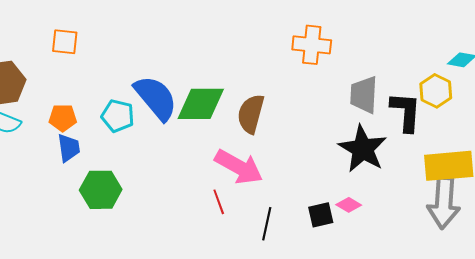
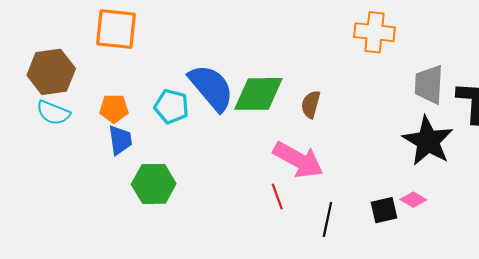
orange square: (65, 42) -> (116, 29), size x1.5
brown semicircle: (251, 114) -> (311, 104), size x0.7

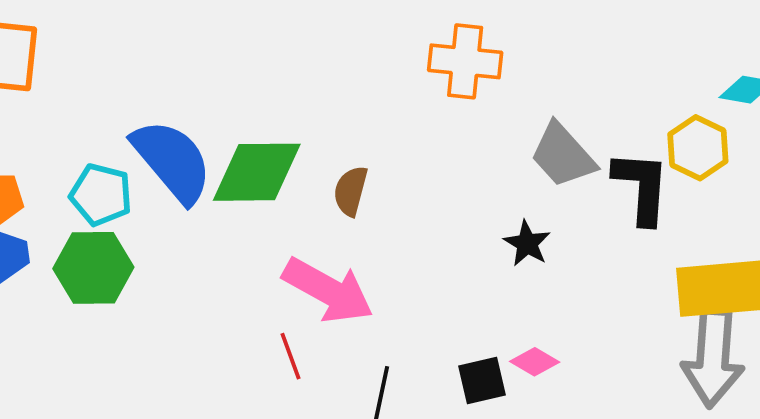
gray trapezoid: (429, 85) -> (563, 155), turned -45
black star: (428, 141) -> (527, 243), moved, size x0.5
green hexagon: (154, 184) -> (93, 268), moved

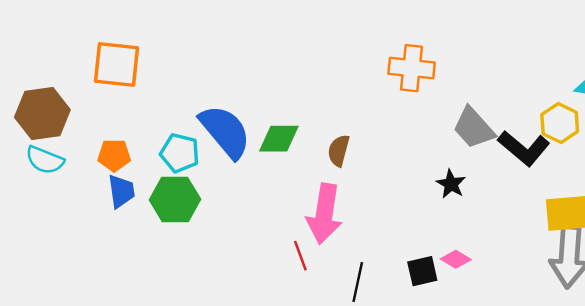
green diamond: (257, 172) -> (279, 139), size x0.7
black L-shape: (642, 187) -> (524, 148), turned 126
pink arrow: (328, 290) -> (324, 214), turned 70

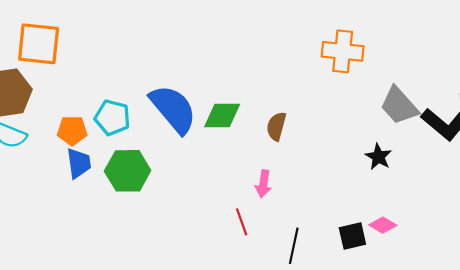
orange square: (116, 65) -> (39, 44), moved
cyan pentagon: (180, 153) -> (112, 118), moved
pink arrow: (324, 214) -> (263, 184), size x0.5

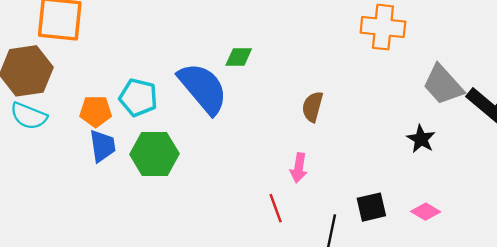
green diamond: (222, 115) -> (239, 57), moved, size x0.7
black square: (352, 236) -> (371, 207), moved

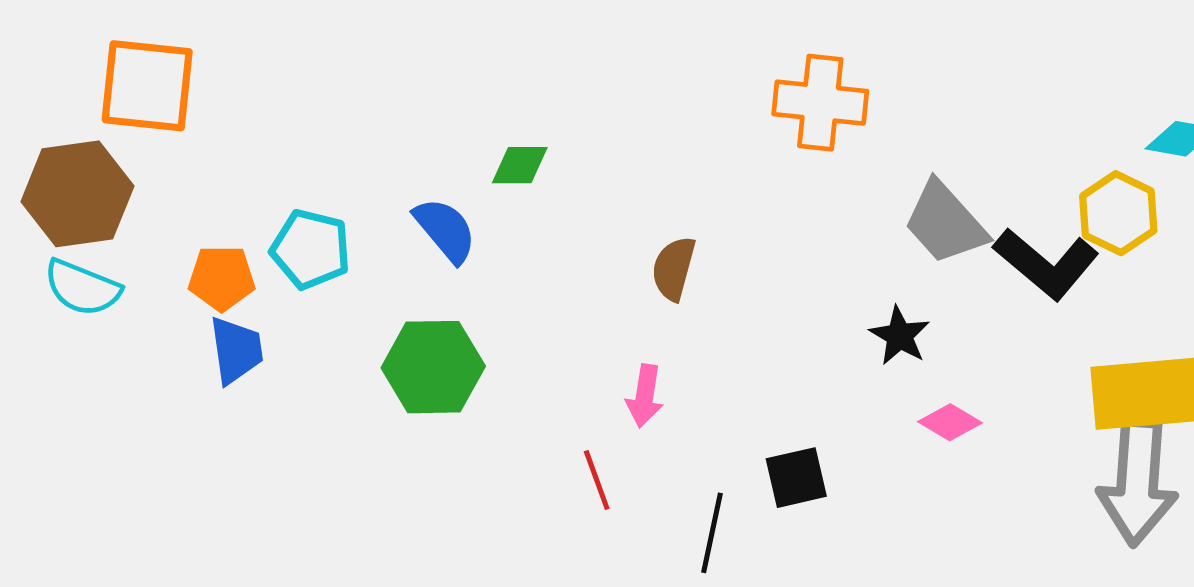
blue semicircle: (203, 88) -> (445, 230), size x0.6
green hexagon: (154, 154) -> (433, 367), moved
pink diamond: (426, 212) -> (950, 422), moved

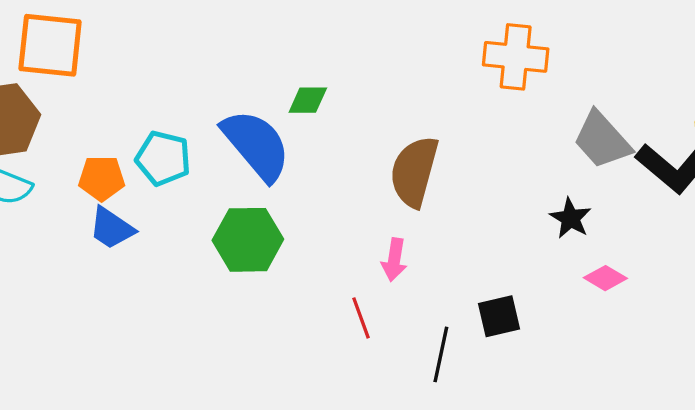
blue semicircle: (445, 230) -> (256, 145), size x1.6
brown semicircle: (674, 268) -> (414, 172), size x1.6
blue trapezoid: (236, 350) -> (112, 228), turned 132

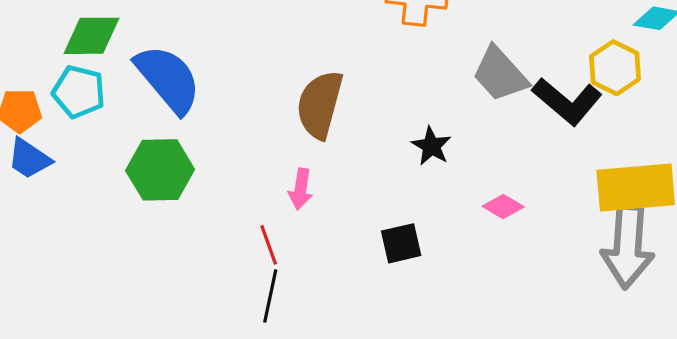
green diamond: (308, 100) -> (91, 36), moved, size x1.5
black star: (570, 218) -> (431, 146), moved
black line: (441, 354) -> (270, 296), moved

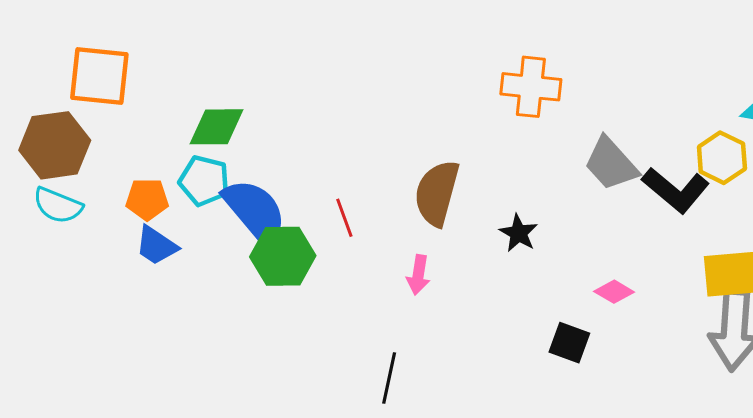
blue semicircle: (168, 79) -> (255, 212), moved
black star: (431, 146) -> (519, 233), moved
black square: (401, 243) -> (569, 343), moved, turned 33
red line: (269, 245) -> (344, 218), moved

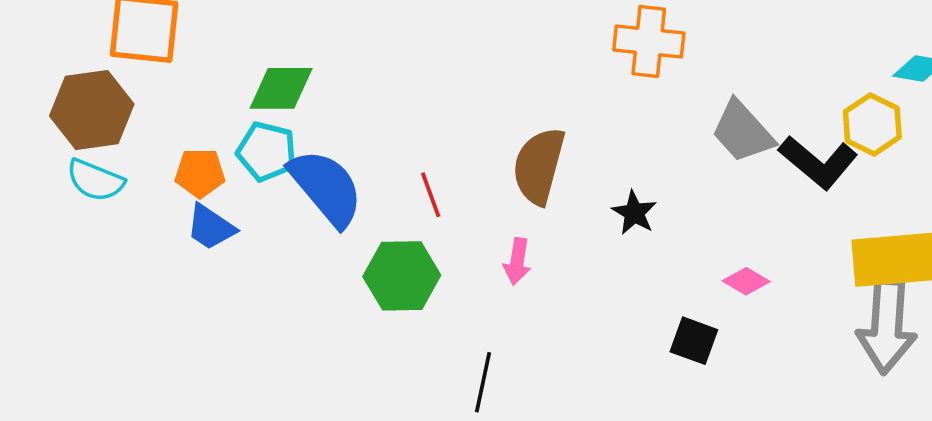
green hexagon: (283, 256) -> (402, 276), moved

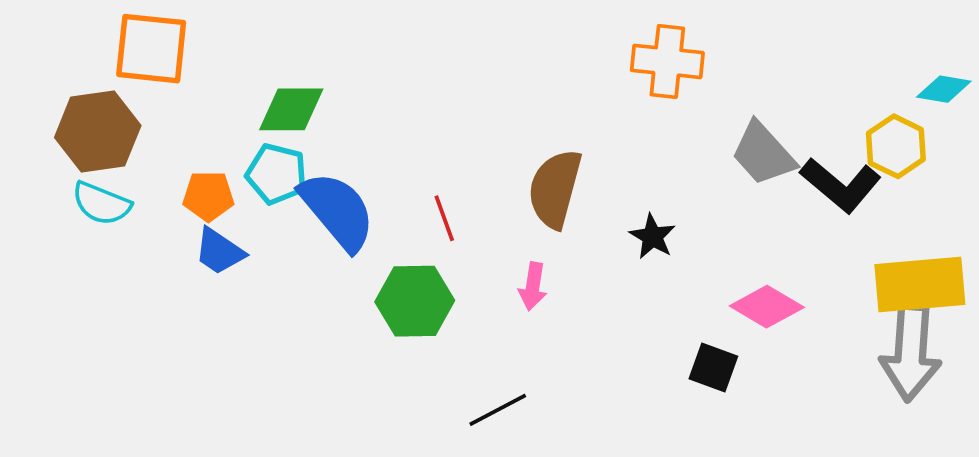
pink diamond: (746, 281) -> (767, 307), size x1.5
black line: (483, 382) -> (498, 410), turned 50

